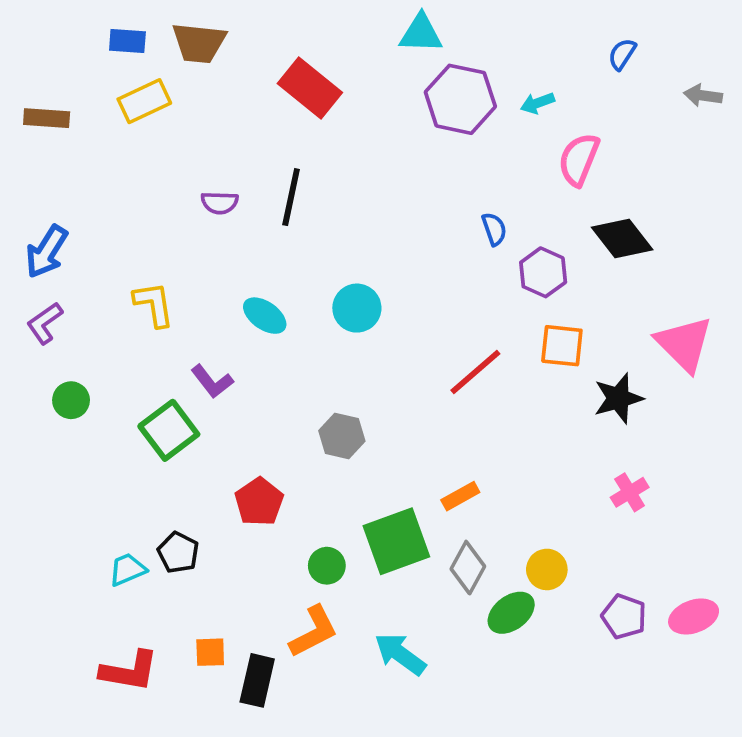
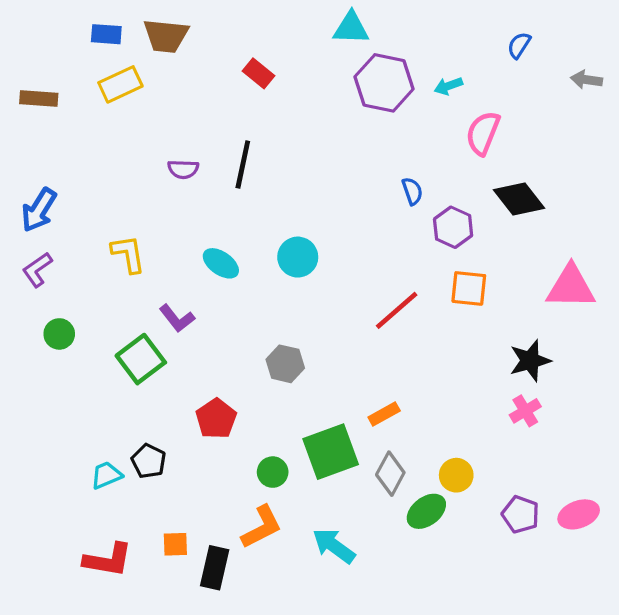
red rectangle: (310, 88) -> (259, 73), size x0.6
pink triangle: (684, 344) -> (571, 287), turned -44
black star: (618, 398) -> (530, 361), moved

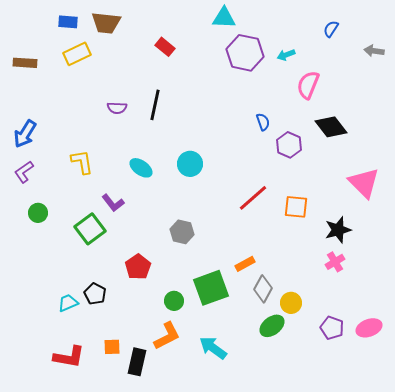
pink triangle: (571, 287) -> (364, 183), turned 44
orange square: (469, 288) -> (296, 207), moved
gray diamond: (390, 474) -> (263, 289), moved

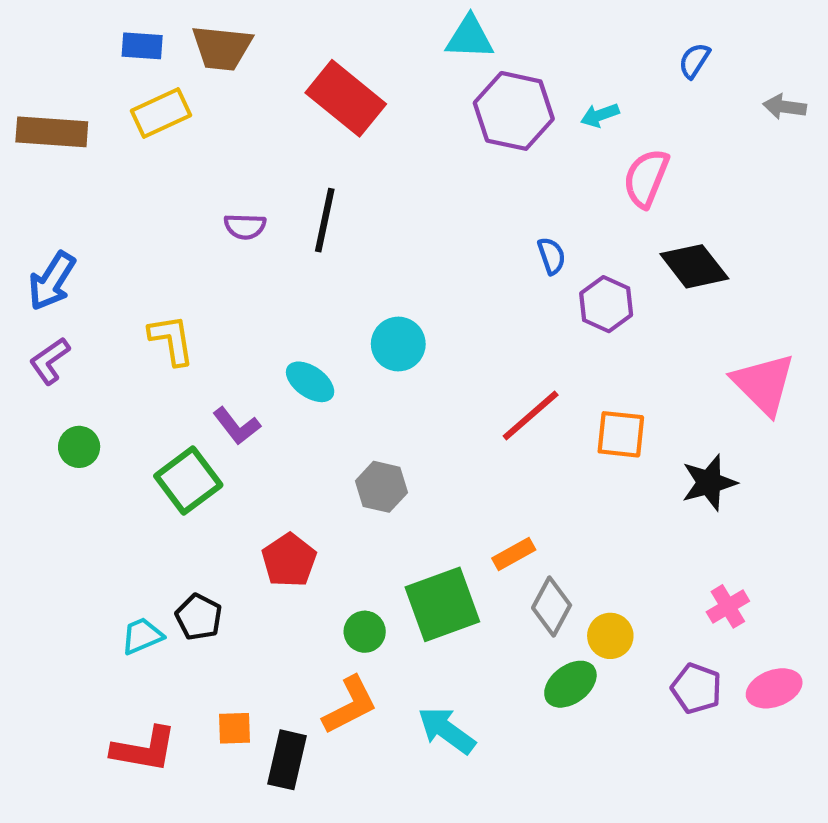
red rectangle: (165, 47) -> (346, 98), size x1.8
brown rectangle: (25, 63) -> (52, 132), size x1.4
cyan ellipse: (141, 168) -> (310, 382), moved
pink cross: (335, 262) -> (728, 606), moved

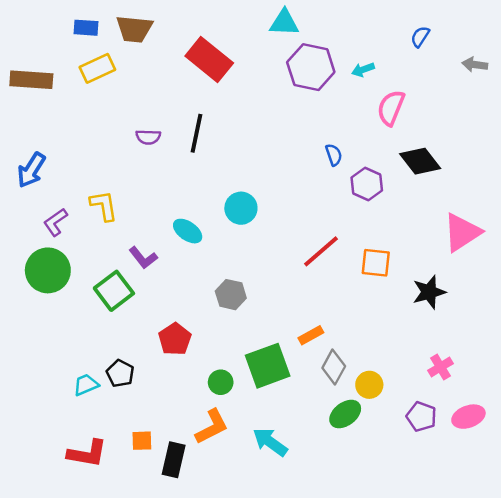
purple L-shape: (50, 361) -> (55, 222), moved
pink triangle: (764, 384) -> (462, 232), turned 42
green circle: (79, 447) -> (48, 270), size x1.8

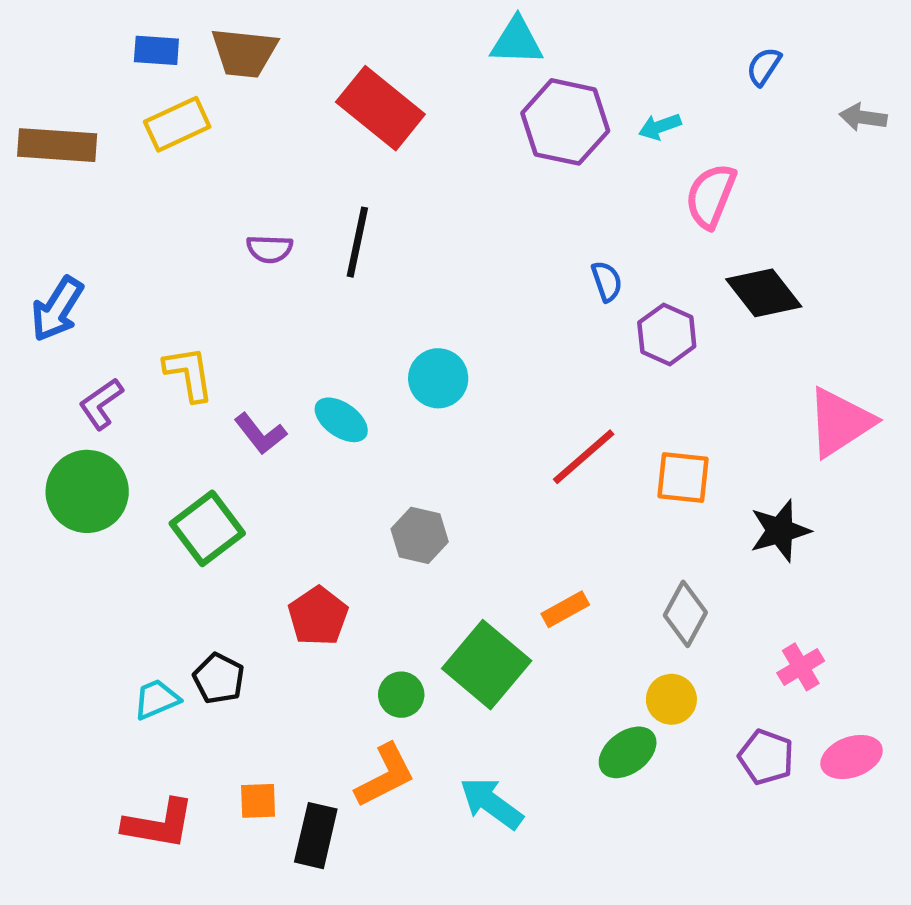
purple L-shape: (143, 258) -> (260, 434), moved
green square: (268, 366) -> (487, 665), turned -30
gray diamond: (334, 367) -> (685, 614), moved

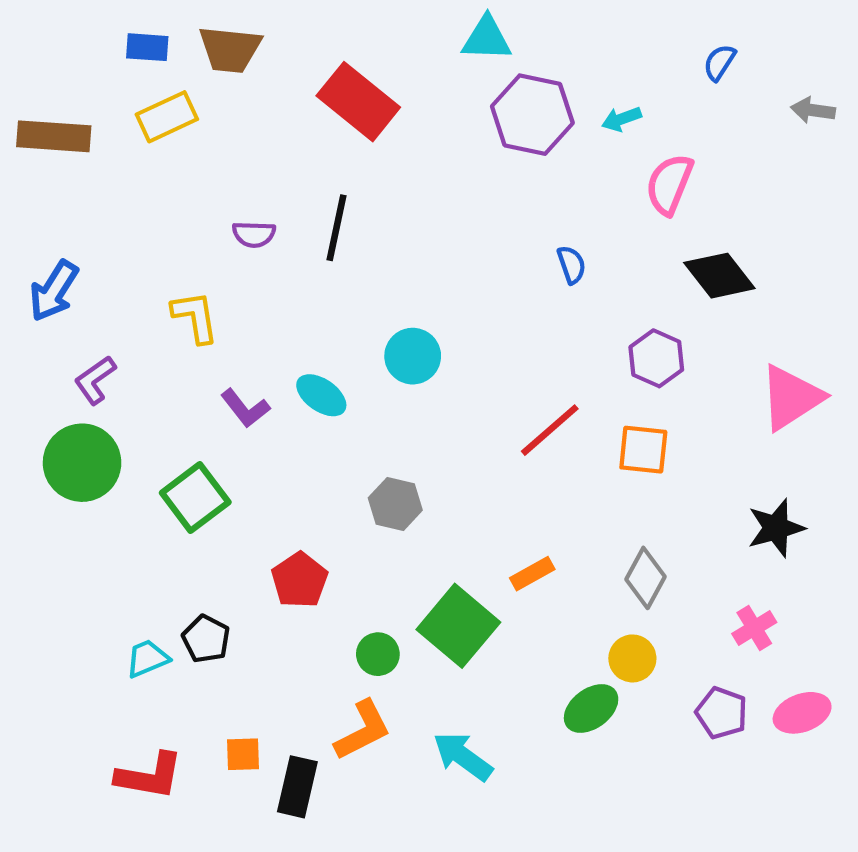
purple hexagon: (667, 334) -> (656, 358), moved
yellow L-shape: (189, 374) -> (195, 317), moved
black star: (780, 531) -> (776, 528), moved

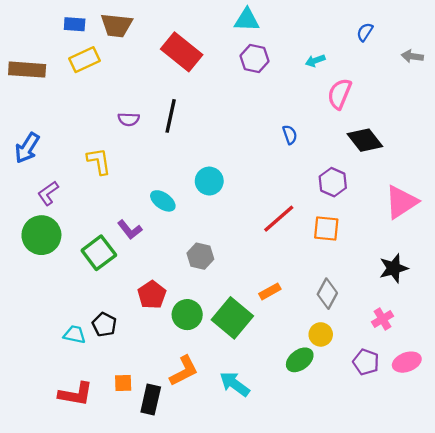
purple hexagon: (532, 115) -> (254, 59), moved, size x0.7
purple L-shape: (245, 408) -> (130, 230), moved
green circle: (378, 654) -> (187, 315), moved, size x1.4
cyan trapezoid: (147, 658) -> (75, 334), turned 35

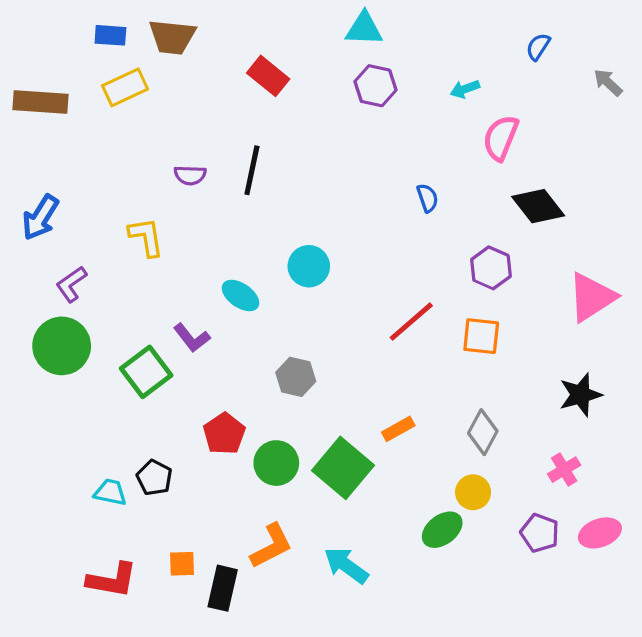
red rectangle: (182, 52) -> (268, 76), size x0.7
gray arrow: (412, 56) -> (608, 82), turned 35

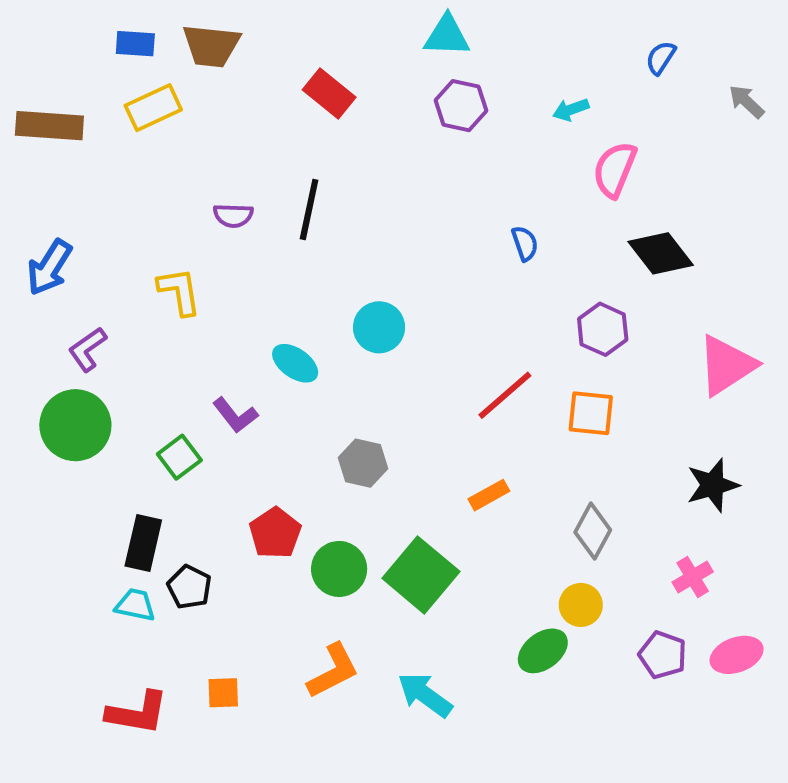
green square: (146, 372) -> (179, 457), size x0.7
orange rectangle: (398, 429) -> (489, 495), moved
black rectangle: (223, 588) -> (143, 543), moved

